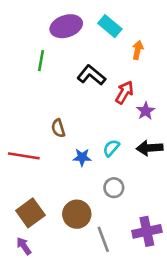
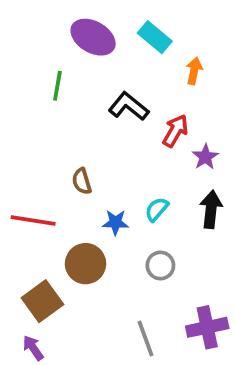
purple ellipse: (66, 26) -> (93, 37), turned 48
black arrow: (150, 148) -> (211, 209), turned 100
brown circle: (77, 214) -> (86, 264), moved

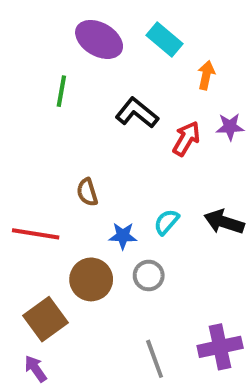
purple star: (205, 157) -> (230, 127), moved, turned 30
black arrow: (211, 209) -> (224, 222), turned -78
gray circle: (160, 266) -> (149, 275), moved

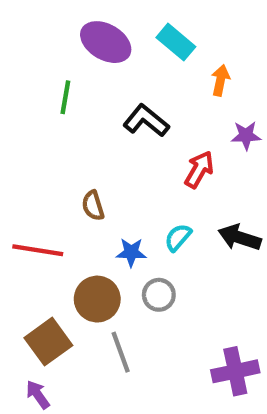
red arrow: (186, 139) -> (199, 169), moved
gray line: (155, 359) -> (121, 352), moved

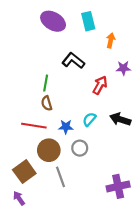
cyan rectangle: (176, 42) -> (88, 21), turned 36
green line: (65, 97) -> (46, 83), moved
red line: (38, 250) -> (34, 126), moved

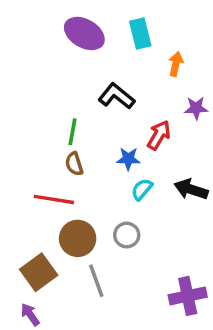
blue star: (66, 127) -> (128, 159), moved

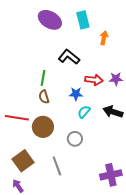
purple star: (196, 108) -> (116, 79), moved
red arrow: (159, 135) -> (94, 80), turned 66
red line: (54, 199) -> (17, 118), moved
brown circle: (78, 238) -> (43, 127), moved

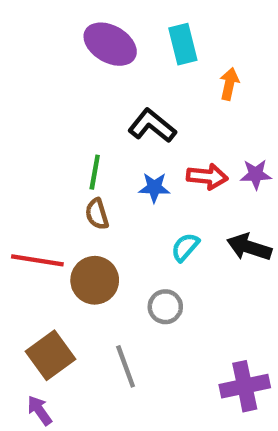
blue star: (76, 94) -> (154, 188), moved

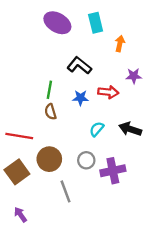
purple star: (256, 174) -> (134, 76), moved
brown circle: (95, 280) -> (49, 159), moved
brown square: (51, 355) -> (17, 172), moved
purple cross: (245, 386) -> (113, 171), moved

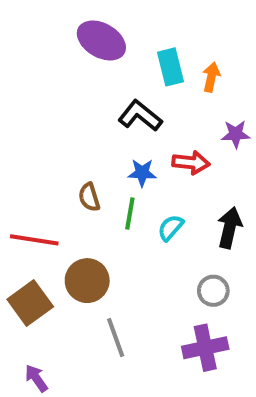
cyan rectangle: (96, 23) -> (171, 67), moved
green line: (49, 90) -> (130, 213), moved
black arrow: (130, 129) -> (230, 228), turned 85
gray circle: (86, 160) -> (213, 291), moved
purple cross: (113, 171) -> (205, 348), moved

